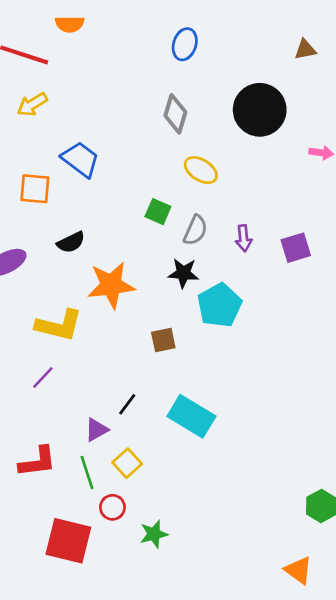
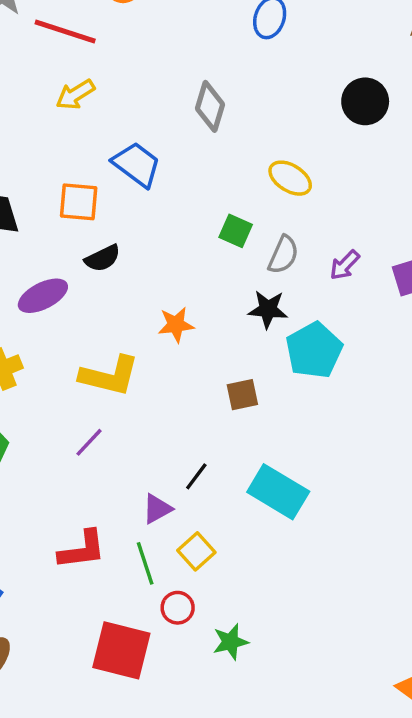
black circle: (260, 110) -> (365, 101), size x0.7
gray diamond: (175, 114) -> (210, 106), moved
purple arrow: (244, 238) -> (345, 265), turned 50
black semicircle: (71, 242) -> (103, 258), moved
orange star: (111, 285) -> (176, 325), size x0.6

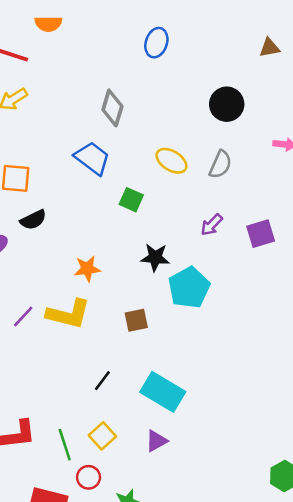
blue trapezoid: (137, 164) -> (92, 158), moved
gray semicircle: (283, 255) -> (220, 164), moved
yellow L-shape: (109, 376) -> (68, 314), moved
purple line: (89, 442) -> (23, 316), moved
purple triangle: (157, 509) -> (156, 441), moved

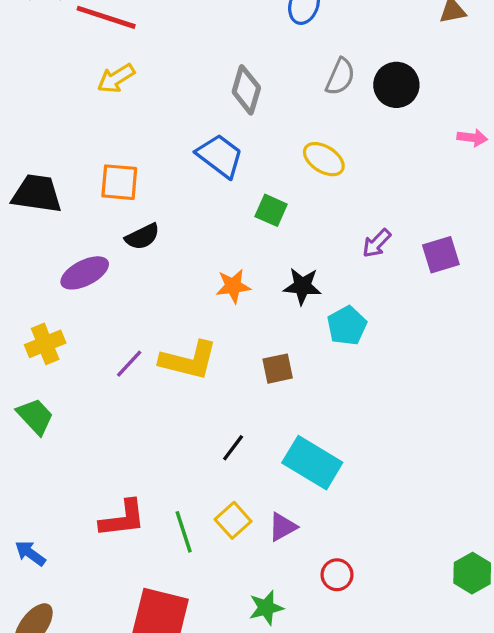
gray semicircle: (220, 164) -> (340, 77), moved
orange star: (87, 269) -> (233, 286), moved
cyan pentagon: (189, 288) -> (347, 326), size x0.7
purple triangle: (156, 441) -> (283, 527), moved
red circle: (89, 477) -> (337, 575), moved

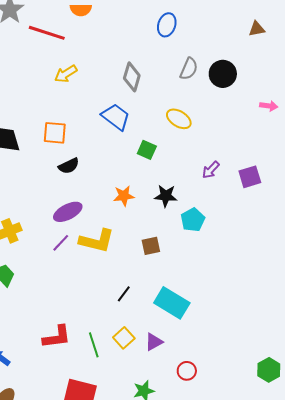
yellow arrow: (116, 78) -> (66, 74), moved
purple ellipse: (85, 273) -> (68, 212), moved

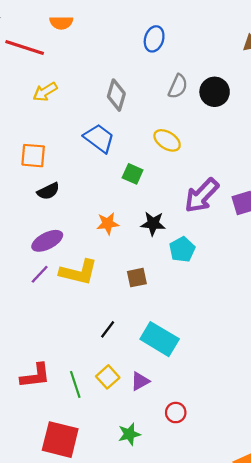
purple arrow: (211, 170) -> (202, 195), size x1.8

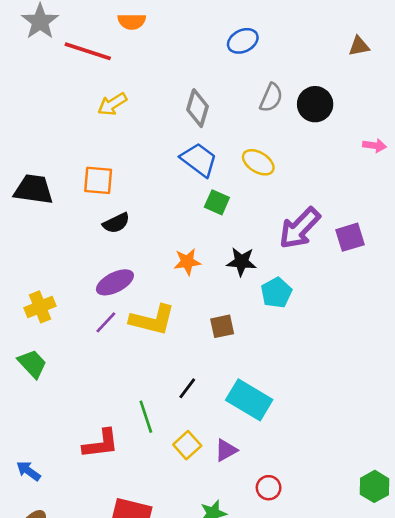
blue ellipse: (154, 39) -> (243, 41), turned 45
blue trapezoid: (99, 138) -> (199, 160), moved
green line: (75, 384) -> (146, 417), moved

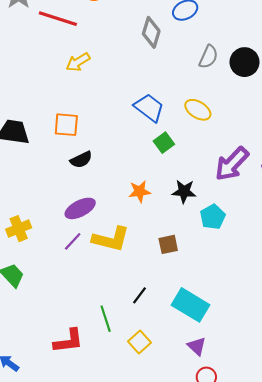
gray diamond: (198, 108) -> (151, 32), moved
green square: (217, 202) -> (164, 143), turned 30
purple triangle: (226, 450) -> (197, 346), moved, turned -48

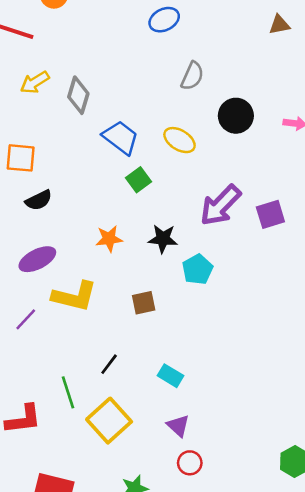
gray diamond: (151, 32) -> (78, 95), moved
black circle: (245, 62) -> (236, 116), moved
purple line: (73, 241) -> (26, 319), moved
cyan rectangle: (190, 305) -> (171, 376), size x0.6
yellow square: (140, 342) -> (109, 421), size x1.6

